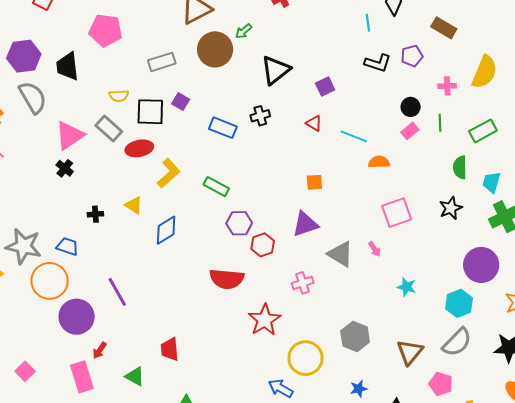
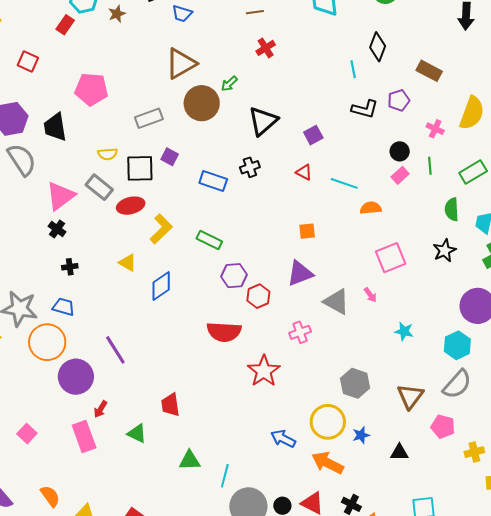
pink cross: (447, 86) -> (435, 129), turned 30
black cross: (95, 214) -> (70, 267), moved
yellow circle: (305, 358) -> (328, 422), moved

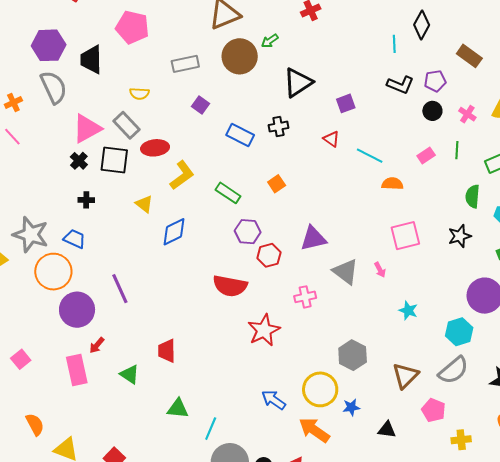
black circle: (400, 151) -> (432, 111), moved
black square: (140, 168) -> (114, 160), moved
orange square: (307, 231) -> (277, 184), moved, turned -36

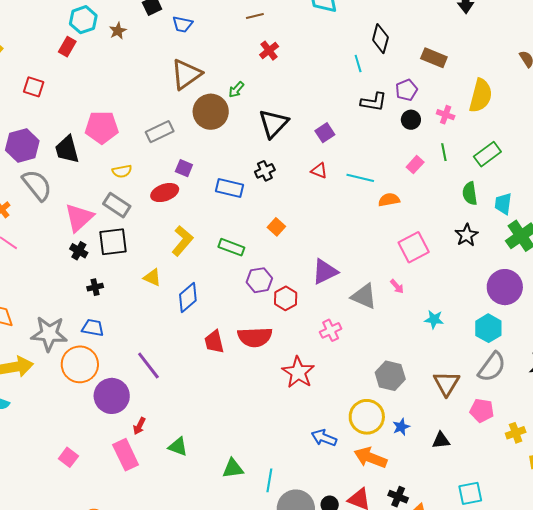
pink pentagon: (132, 27) -> (102, 127), moved
red ellipse: (155, 148) -> (165, 193), moved
red trapezoid: (167, 351) -> (214, 342), moved

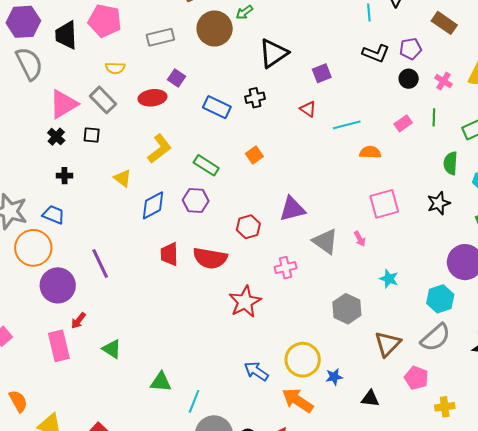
cyan line: (360, 178) -> (347, 125), turned -40
black square: (113, 242) -> (92, 135), size x0.6
purple hexagon: (259, 280) -> (196, 200), moved
gray hexagon: (390, 376) -> (347, 309), moved

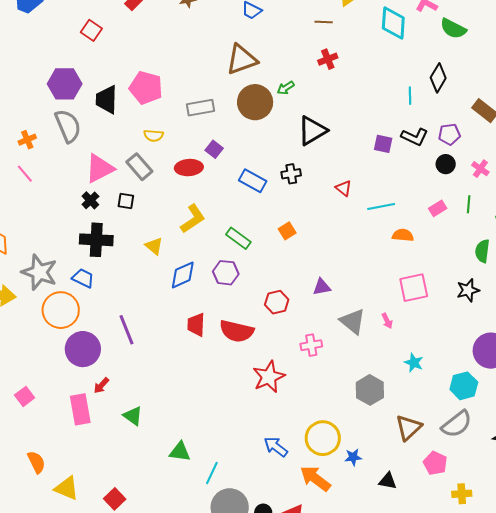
purple square: (322, 73) -> (383, 144), moved, turned 30
black cross: (64, 176) -> (96, 240), size x2.0
purple triangle: (292, 209) -> (322, 287), size x0.7

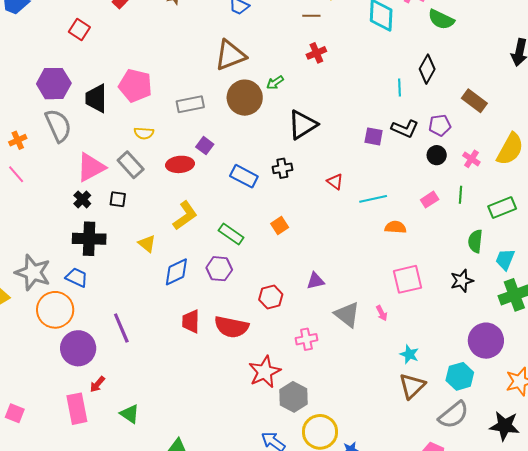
gray hexagon: (370, 390) -> (293, 397), moved
pink square: (25, 396) -> (15, 413), moved, turned -30
brown triangle: (409, 428) -> (412, 386), moved

